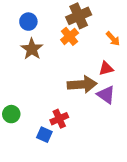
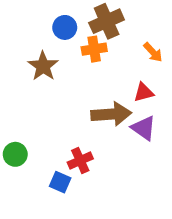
blue circle: (28, 22) -> (65, 27), moved
orange cross: (70, 36) -> (94, 49), turned 30

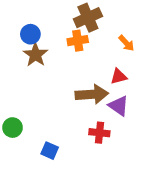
blue circle: (65, 27) -> (30, 34), moved
red cross: (80, 161) -> (99, 133), moved, turned 30

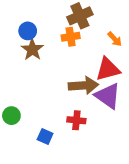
red triangle: (119, 76) -> (108, 69), size x1.6
purple triangle: (119, 106) -> (108, 96), size x1.4
red cross: (99, 133) -> (76, 120), moved

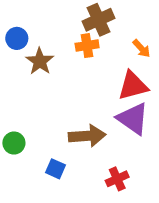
blue circle: (28, 31) -> (17, 38), moved
brown arrow: (83, 85) -> (87, 136), moved
red cross: (76, 120) -> (117, 179), moved, turned -30

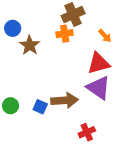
blue square: (56, 169) -> (40, 107), moved

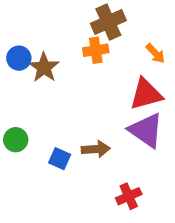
blue circle: (13, 28) -> (19, 58), moved
brown arrow: (65, 100) -> (96, 149), size x0.7
green circle: (11, 106) -> (16, 140), moved

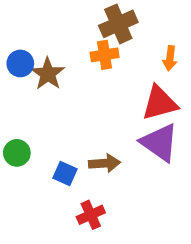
orange arrow: (155, 53) -> (170, 58), turned 50
red cross: (129, 196) -> (91, 215), moved

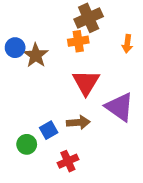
red triangle: (160, 103) -> (86, 82), moved, turned -44
green circle: (17, 153) -> (27, 144), moved
blue square: (65, 174) -> (49, 130), turned 36

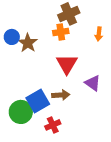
purple triangle: (120, 107) -> (93, 83), size x0.7
blue square: (49, 130) -> (38, 101), size x1.6
green circle: (27, 144) -> (21, 112), size x1.5

